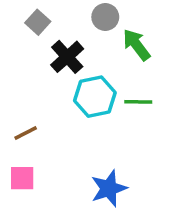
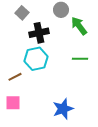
black cross: (67, 57) -> (39, 33), turned 30
cyan hexagon: (95, 97) -> (36, 59), moved

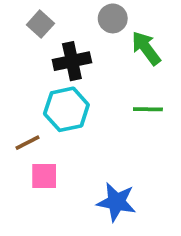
pink square: (13, 103) -> (44, 176), moved
blue star: (63, 109) -> (116, 202), turned 30

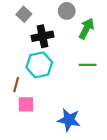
green arrow: (146, 48) -> (87, 29), turned 65
brown line: (27, 143) -> (16, 85), turned -48

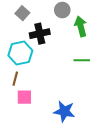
green arrow: (87, 29) -> (81, 26), turned -42
cyan hexagon: (39, 65) -> (20, 53), moved

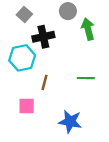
green line: (82, 60) -> (86, 78), moved
brown line: (15, 79) -> (44, 82), moved

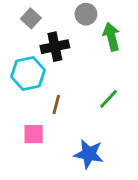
green line: (86, 78) -> (109, 99), turned -48

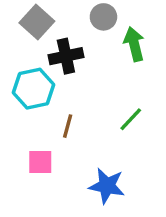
gray square: (31, 18) -> (37, 22), size x1.4

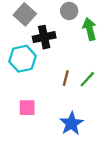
brown line: (68, 126) -> (66, 78), moved
blue star: (107, 186) -> (71, 124), turned 30

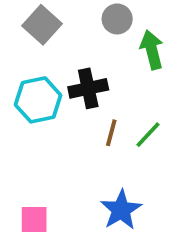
black cross: (44, 37) -> (88, 88), moved
pink square: (27, 108) -> (34, 219), moved

